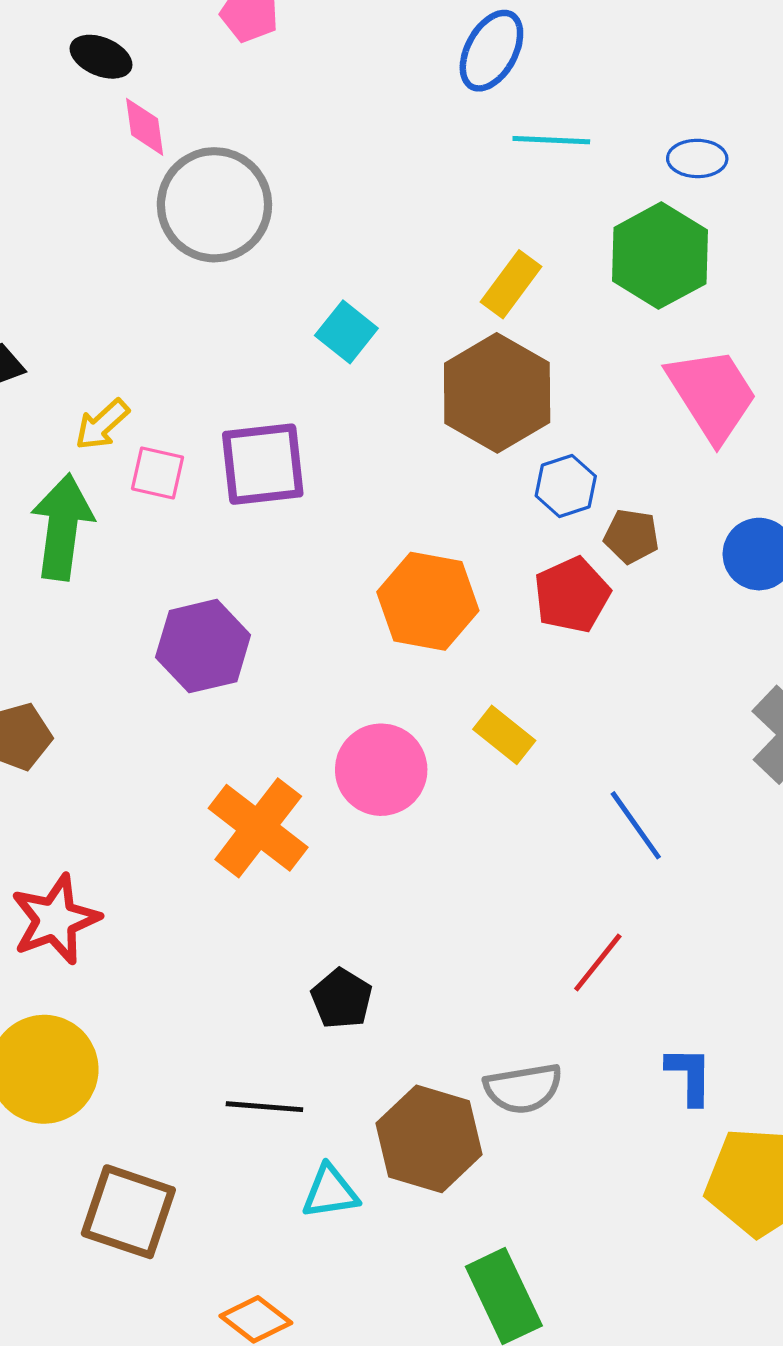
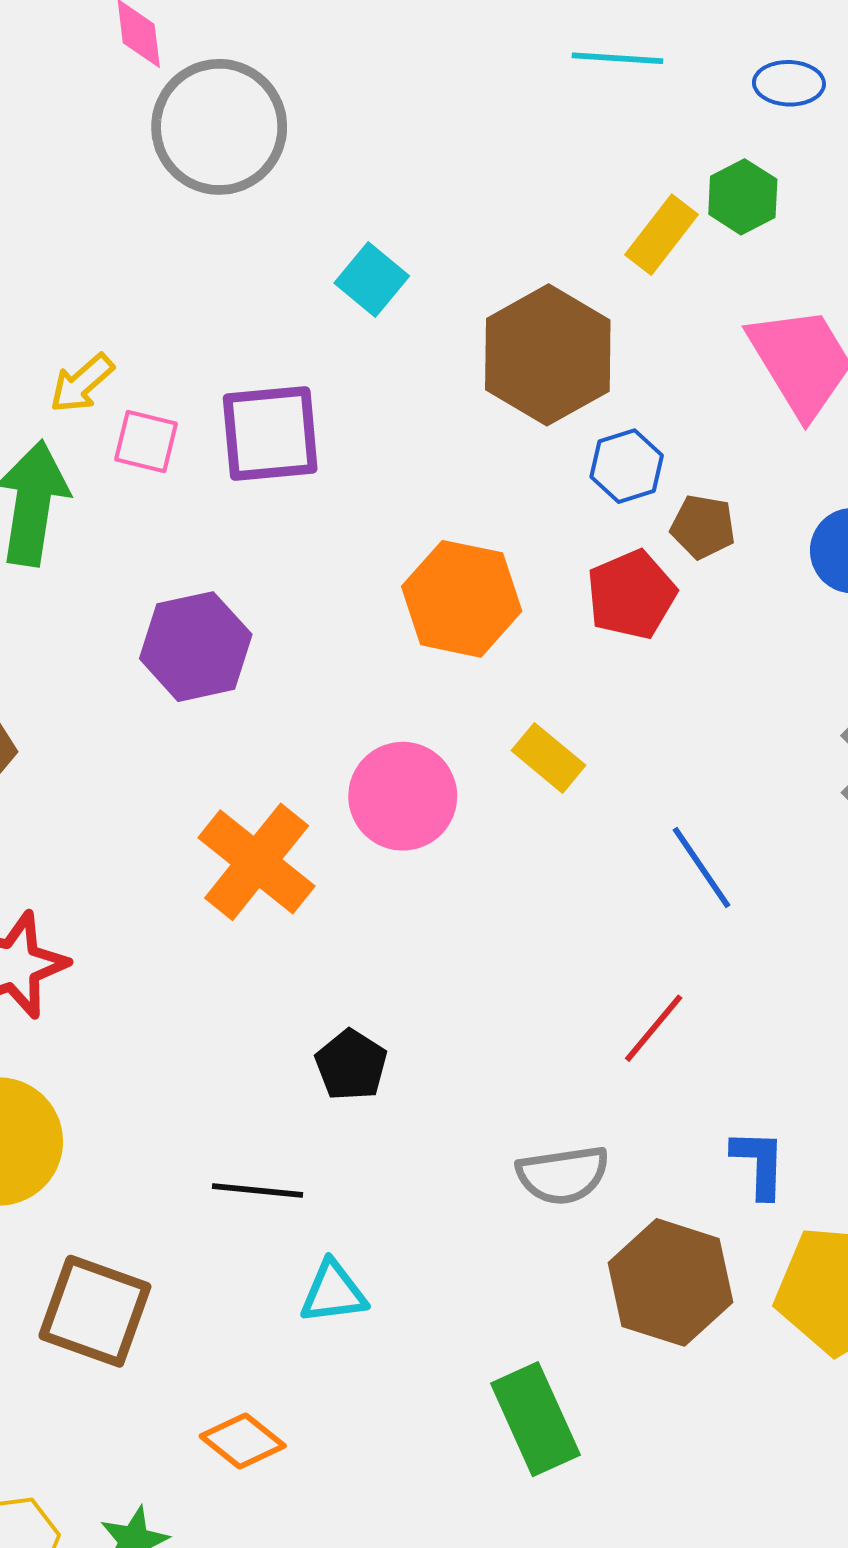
green hexagon: (660, 256) -> (743, 197), size x0.6
yellow rectangle: (511, 284) -> (662, 235), moved
brown hexagon: (429, 1139) -> (671, 1282), moved

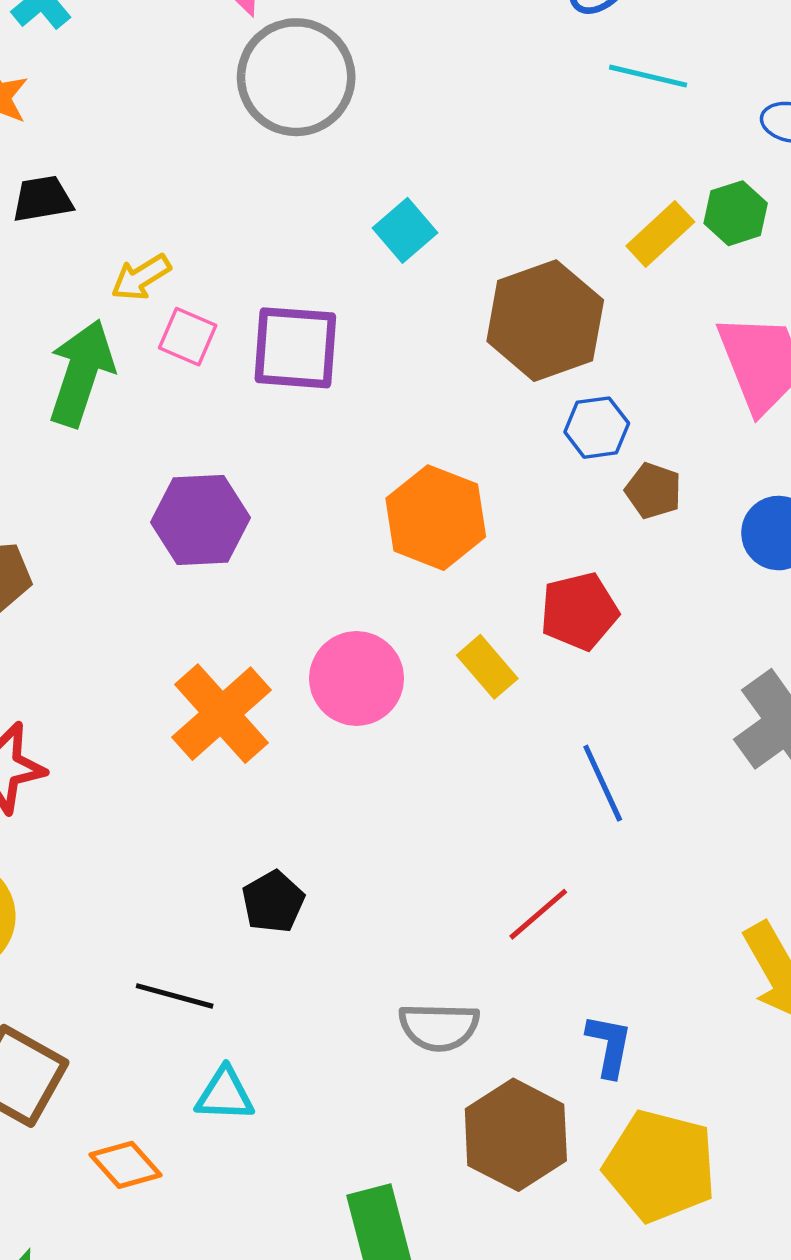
red pentagon: (631, 595) -> (579, 611), moved
orange diamond: (243, 1441) -> (126, 1165), moved

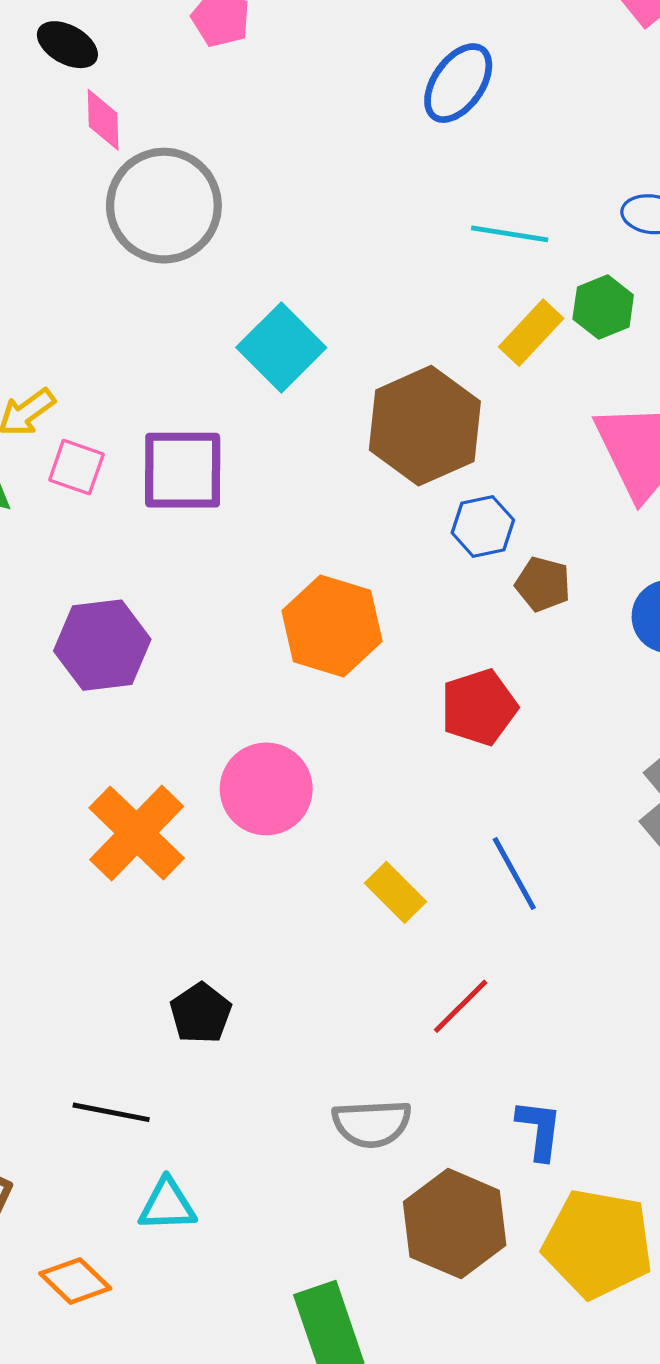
cyan line: (648, 76) -> (510, 234), moved
cyan square: (405, 230) -> (281, 348), size x1.4
yellow rectangle: (487, 667) -> (396, 892), moved

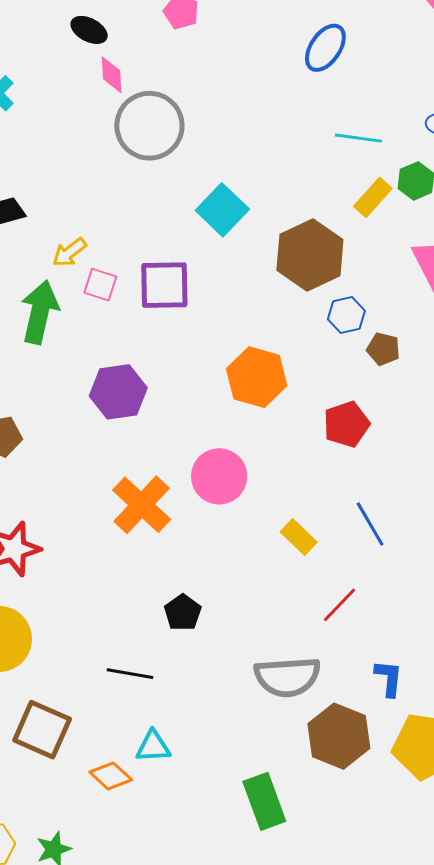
gray semicircle: (372, 1124) -> (287, 677), size x1.4
cyan triangle: (167, 1205) -> (153, 746), moved

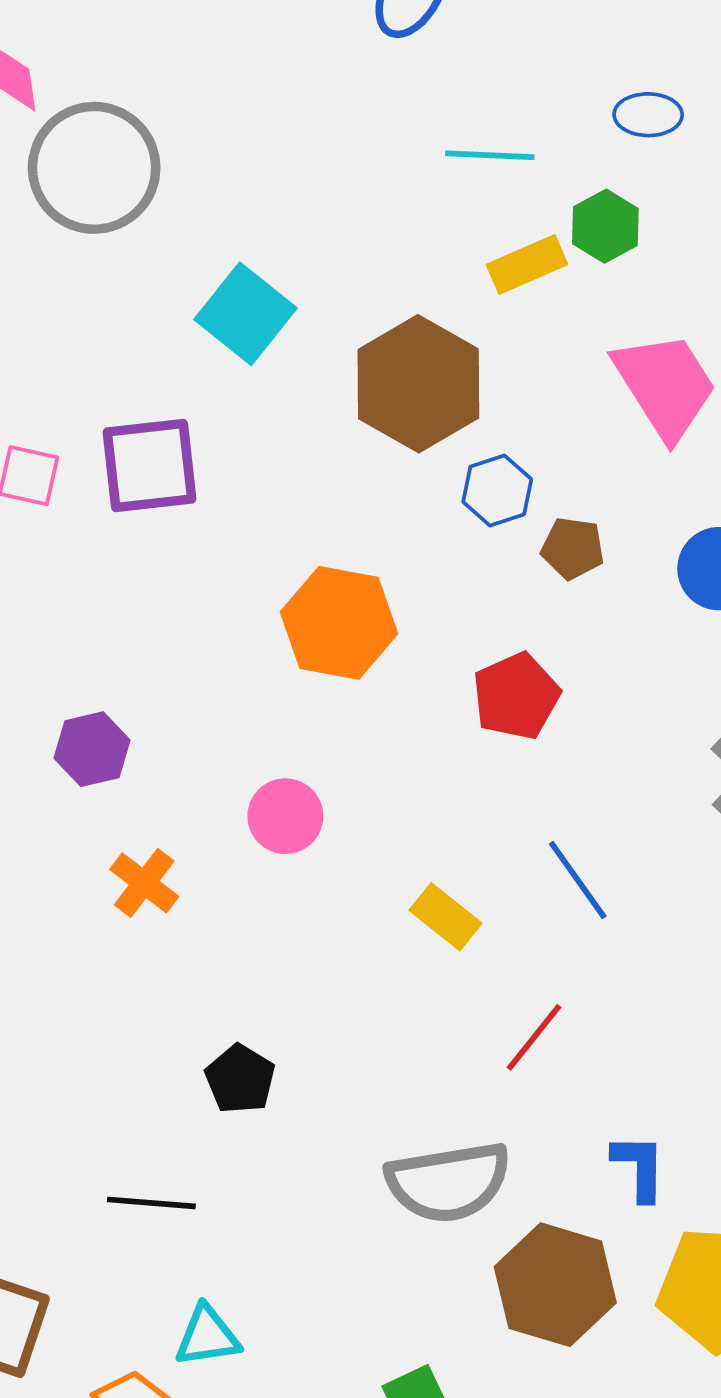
yellow rectangle: (373, 197) -> (527, 264), turned 30
purple hexagon: (118, 392) -> (92, 749), moved, size x0.7
pink circle: (219, 476) -> (285, 816), size x0.7
orange cross: (142, 505) -> (144, 883), size x0.6

